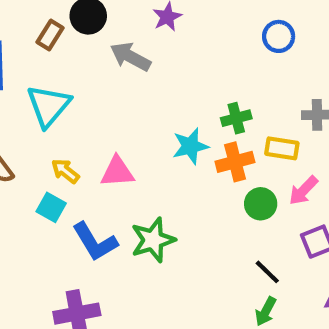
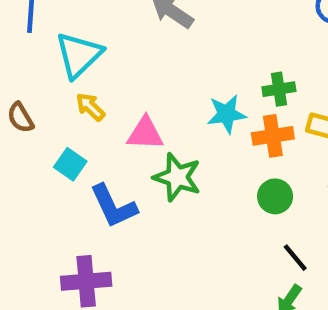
yellow arrow: (65, 171) -> (90, 107), moved
green circle: (261, 204) -> (275, 196), moved
green star: (153, 240) -> (177, 177), moved, turned 30

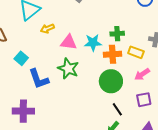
yellow arrow: (90, 107) -> (47, 28), moved, turned -72
pink triangle: (145, 133) -> (69, 42), moved
green circle: (275, 196) -> (111, 81), size x1.5

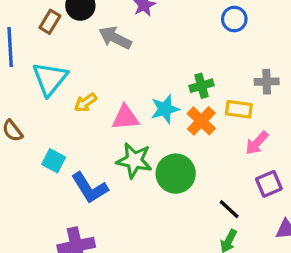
orange cross: (113, 54) -> (201, 121), turned -30
green circle: (111, 81) -> (176, 174), moved

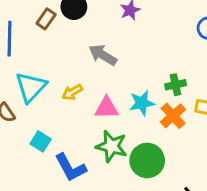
gray arrow: (115, 38) -> (103, 55), moved
cyan triangle: (50, 79) -> (31, 87), moved

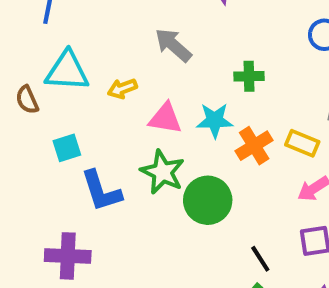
green cross: (176, 85) -> (249, 76), moved
cyan triangle: (31, 87) -> (67, 71), turned 40
cyan square: (41, 141) -> (67, 148), turned 30

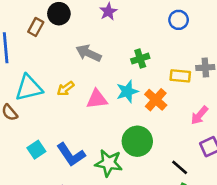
yellow rectangle: (302, 143) -> (180, 76), moved
cyan square: (67, 148) -> (36, 150), moved
green star: (163, 172) -> (109, 163), moved

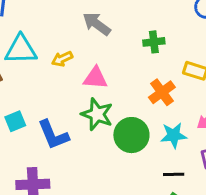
cyan star: (127, 91) -> (174, 135), moved
green star: (109, 163) -> (97, 114), moved
black line: (180, 167) -> (174, 174), turned -54

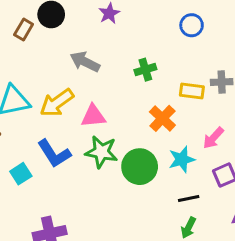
yellow arrow: (62, 59) -> (57, 103), size x1.6
blue L-shape: (53, 135) -> (54, 154), moved

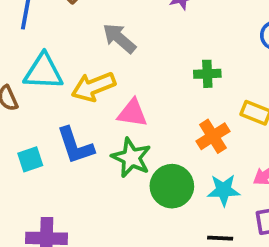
gray arrow: (85, 62) -> (119, 38), moved

